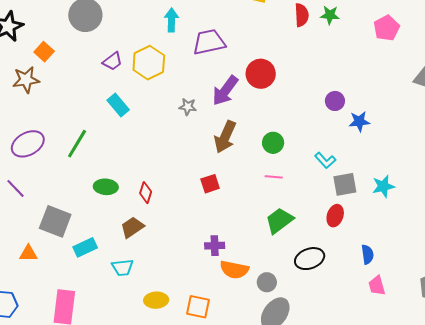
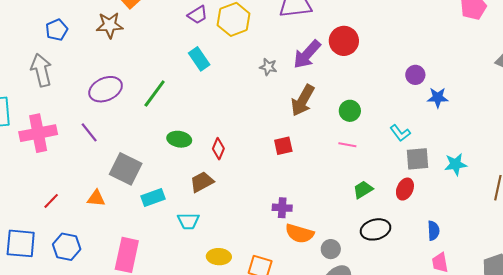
green trapezoid: (279, 221) -> (363, 190), moved, size x0.7

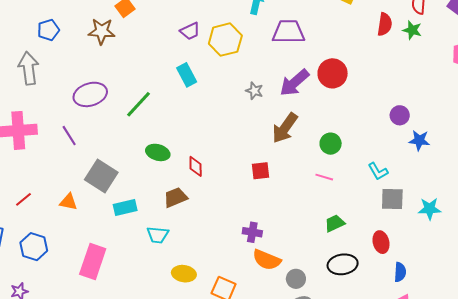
red diamond: (218, 149) -> (196, 166), turned -30
red ellipse: (405, 189) -> (381, 242), moved, turned -45

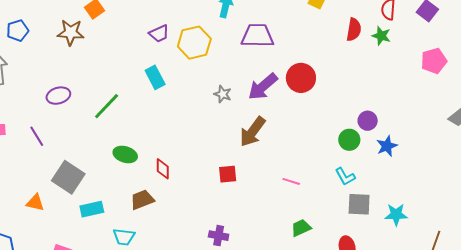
purple ellipse: (90, 94) -> (58, 96), size x0.7
blue star: (419, 140) -> (387, 146), turned -30
green circle: (331, 144) -> (349, 140), moved

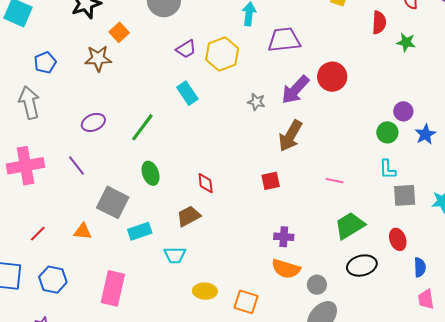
green star: (381, 36) -> (406, 42), moved
green ellipse: (125, 154) -> (151, 173), moved, turned 60
cyan L-shape: (345, 177) -> (388, 169), turned 35
green trapezoid: (301, 228) -> (350, 226), size x1.5
purple cross: (219, 236) -> (284, 237), moved

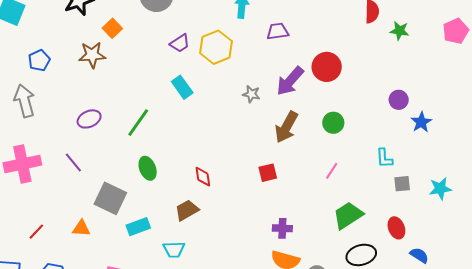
purple trapezoid: (284, 40) -> (278, 31), size x0.7
green circle: (387, 132) -> (333, 123), moved
pink line: (335, 181) -> (332, 171), turned -66
gray square: (405, 195) -> (402, 184), size x0.7
blue semicircle: (420, 267) -> (419, 255), turned -54

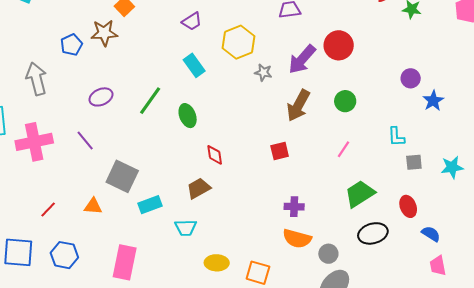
yellow hexagon: (216, 47) -> (239, 42), moved
blue pentagon: (39, 60) -> (72, 45), moved
green ellipse: (148, 168) -> (188, 116), moved

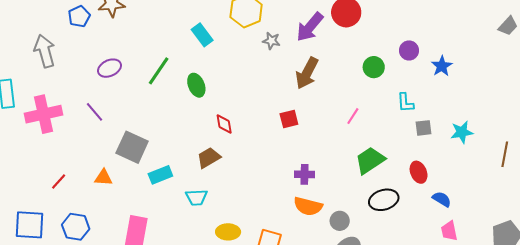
purple circle: (411, 78) -> (409, 50), moved
green circle: (345, 101) -> (374, 67), moved

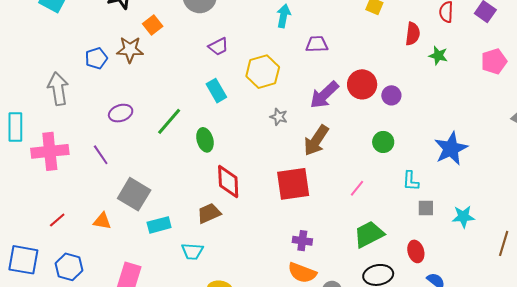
gray star: (271, 41) -> (279, 117), moved
purple circle: (409, 50) -> (391, 95), moved
blue star: (442, 66) -> (451, 149), size x1.6
red square: (289, 119) -> (293, 184), size x1.8
red diamond: (224, 124) -> (228, 182), size x1.6

